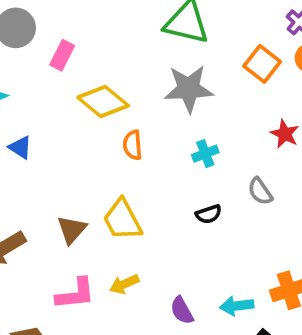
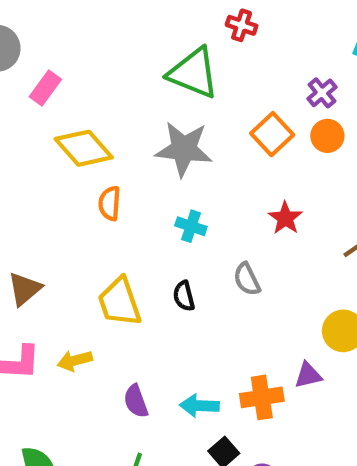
cyan cross: (205, 154) -> (191, 226), turned 30
black semicircle: (209, 214) -> (184, 296), turned 85
yellow trapezoid: (122, 220) -> (120, 302), moved

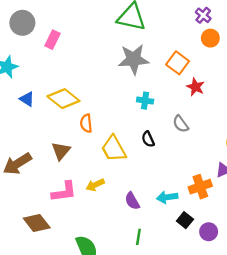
orange square: (272, 134) -> (178, 63), moved
yellow diamond: (84, 148) -> (63, 99), moved
orange semicircle: (110, 203) -> (86, 123), moved

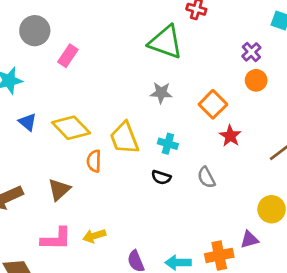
gray star: (134, 59) -> (161, 93), size x0.6
black semicircle: (148, 139) -> (161, 177), moved, turned -56
yellow trapezoid: (114, 149) -> (124, 138), moved

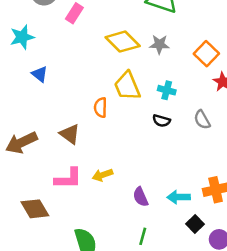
yellow diamond: (71, 128) -> (123, 42), moved
brown triangle: (59, 189) -> (70, 134), turned -40

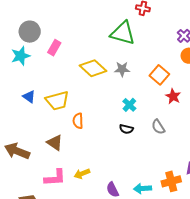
cyan star: (22, 37) -> (21, 56), moved
yellow trapezoid: (127, 86) -> (57, 101), moved, turned -80
cyan cross: (167, 90) -> (129, 105), turned 32
brown arrow: (21, 143) -> (17, 151), turned 50

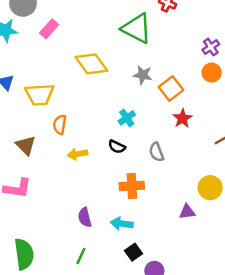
gray star: (122, 69) -> (143, 75), moved
yellow arrow: (82, 174) -> (78, 154), moved
orange cross: (171, 181) -> (132, 186), moved

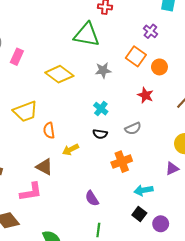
orange circle: (212, 73) -> (159, 67), moved
orange square: (171, 89) -> (136, 56), moved
brown triangle: (26, 145) -> (44, 167), moved
gray semicircle: (156, 152) -> (133, 128), turned -77
cyan arrow: (122, 224) -> (143, 190), moved

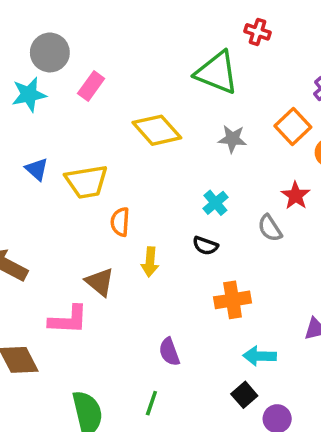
gray semicircle: (133, 128) -> (270, 228), moved, turned 70
yellow arrow: (71, 150) -> (150, 262), turned -70
green line: (98, 230) -> (151, 403), moved

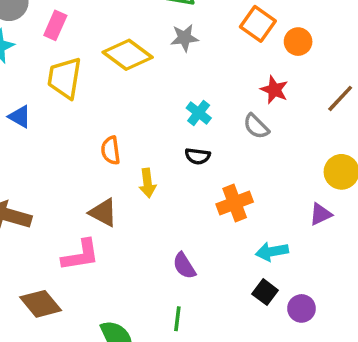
gray star: (232, 139) -> (184, 38), moved
yellow trapezoid: (87, 182) -> (65, 78), moved, turned 120

